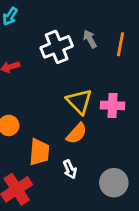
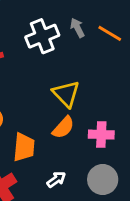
orange line: (120, 44) -> (110, 33), turned -70
pink cross: (113, 105) -> (101, 135), moved
white arrow: (70, 169) -> (56, 180), moved, turned -102

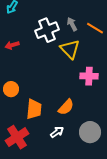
yellow triangle: (66, 94) -> (70, 49), moved
orange semicircle: (63, 128) -> (66, 107), moved
pink cross: (101, 135) -> (89, 76), moved

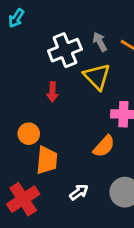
red arrow: (12, 45) -> (52, 92), moved, turned -72
orange circle: (11, 89) -> (29, 134), moved
orange semicircle: (66, 107) -> (104, 146), moved

